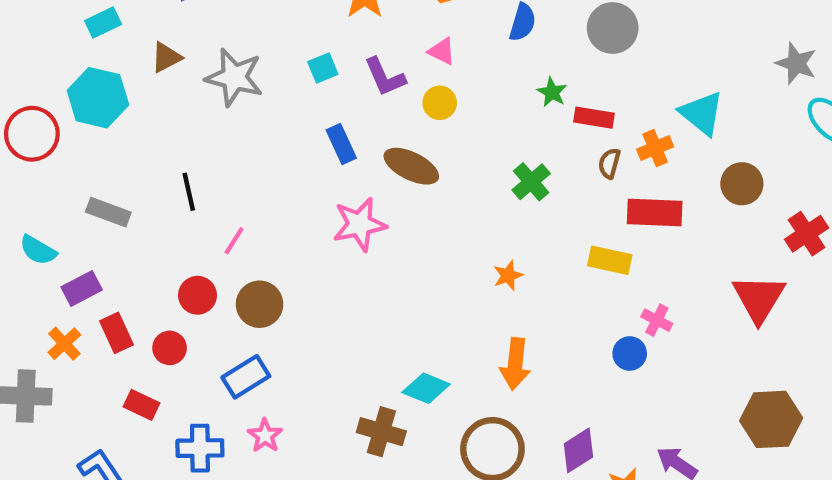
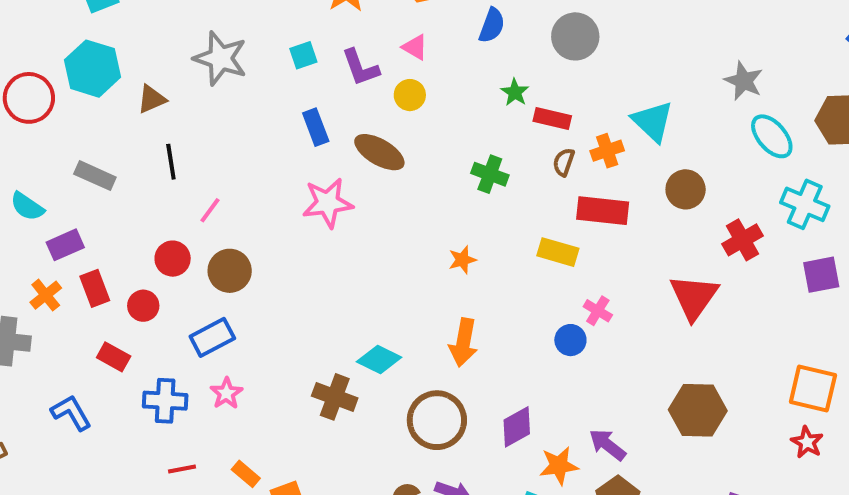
brown triangle: (166, 57) -> (152, 99), moved
green cross: (531, 182) -> (490, 174), turned -33

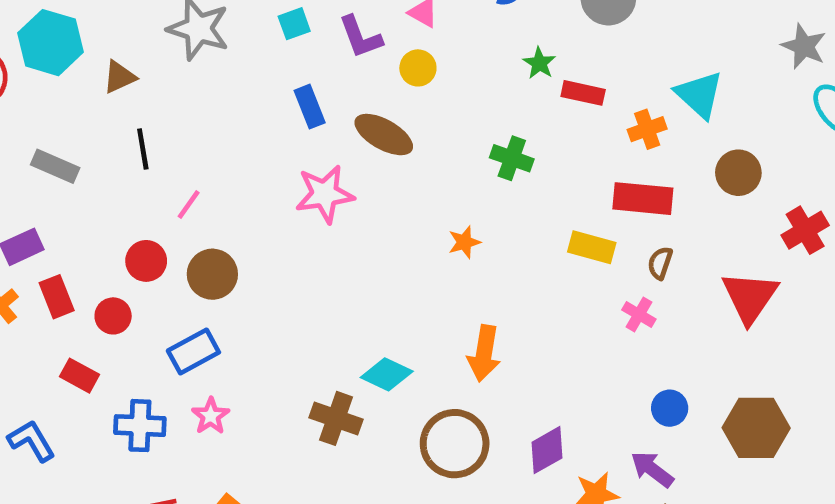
brown semicircle: (564, 162) -> (660, 263), moved
orange star: (462, 260) -> (464, 242), moved
blue circle: (570, 340) -> (670, 408), moved

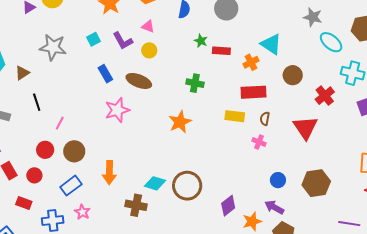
orange star: (464, 242) -> (180, 122), size x1.6
orange arrow: (484, 353) -> (109, 173), moved
brown circle: (455, 444) -> (187, 186), moved

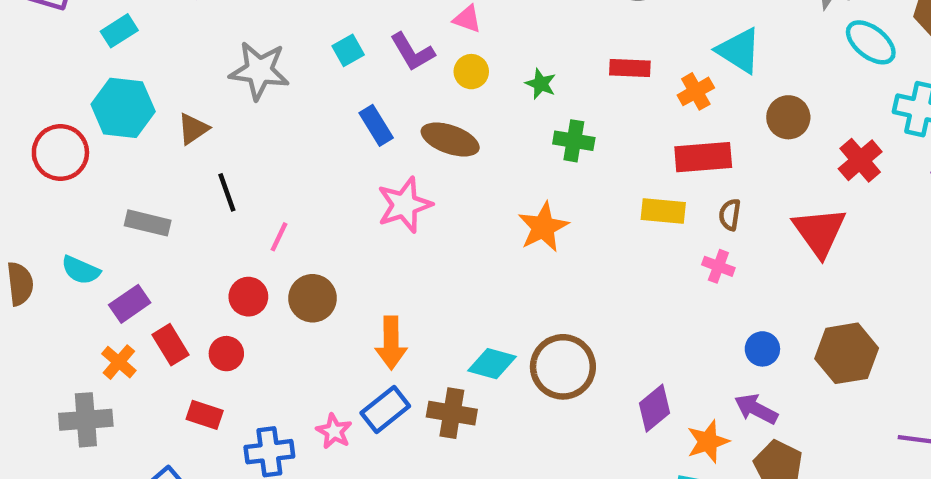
green star: (201, 41) -> (541, 84), moved
blue rectangle: (71, 186) -> (385, 410), moved

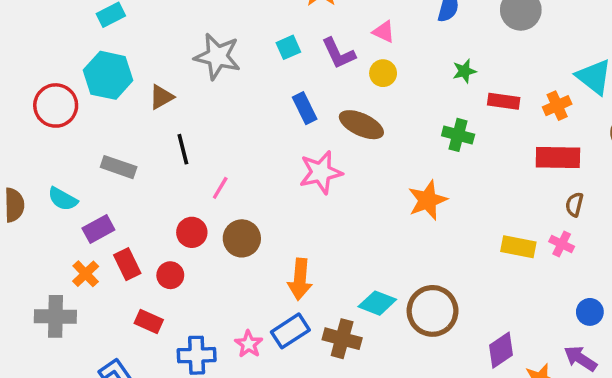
red rectangle: (630, 68) -> (504, 101), moved
green star: (541, 84) -> (464, 71), moved, turned 30
yellow rectangle: (663, 211) -> (518, 247), moved

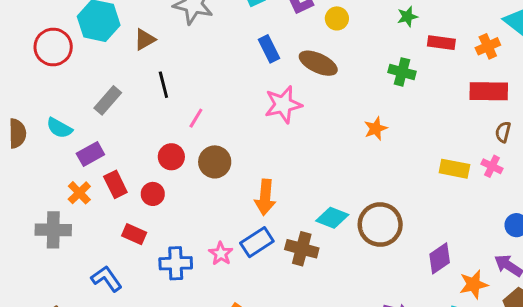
gray rectangle: (119, 167) -> (108, 100), turned -68
orange star: (428, 200) -> (376, 129), size x0.7

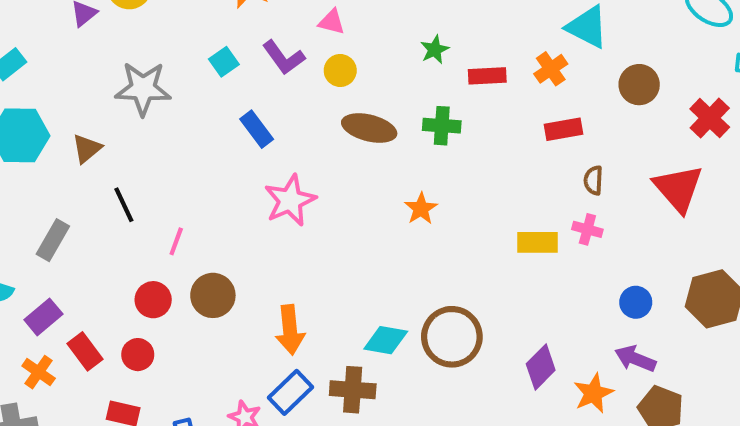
brown ellipse: (318, 63) -> (369, 128), moved
red rectangle: (489, 91) -> (563, 129), size x0.7

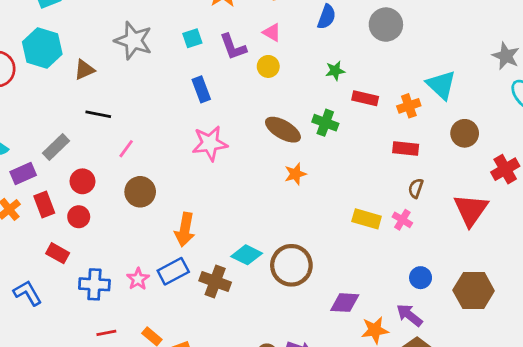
brown ellipse: (369, 128) -> (283, 130), moved
black line: (124, 205) -> (98, 114), turned -70
gray rectangle: (53, 240) -> (56, 147), moved
red circle: (153, 300) -> (82, 181), moved
purple diamond: (541, 367) -> (345, 303), turned 32

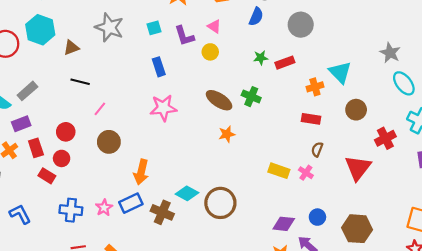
red rectangle: (365, 98) -> (285, 63), moved, turned -36
gray rectangle: (56, 147) -> (27, 91), moved
red rectangle: (58, 253) -> (47, 176), moved
purple diamond: (345, 303) -> (284, 224), moved

